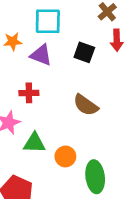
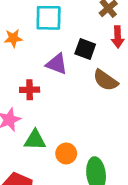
purple triangle: (41, 55) -> (57, 64), moved
brown semicircle: (86, 105) -> (106, 80), moved

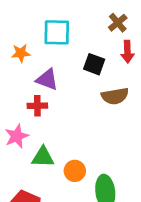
purple triangle: (57, 64) -> (47, 79), moved
brown semicircle: (106, 80) -> (115, 96), turned -45

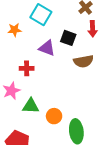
cyan square: (57, 32) -> (41, 15), turned 30
purple triangle: (47, 79) -> (47, 48), moved

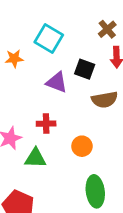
red cross: (27, 68) -> (46, 124), moved
orange circle: (54, 116) -> (82, 146), moved

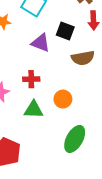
green triangle: (35, 158) -> (34, 110), moved
green ellipse: (95, 191) -> (75, 139), turned 36

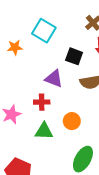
purple triangle: (41, 43) -> (54, 79), moved

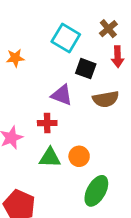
cyan square: (44, 31) -> (66, 38), moved
orange circle: (72, 121) -> (79, 156), moved

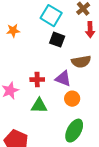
black square: (86, 69) -> (57, 40), moved
purple triangle: (62, 95) -> (63, 79), moved
orange circle: (79, 156) -> (72, 99), moved

